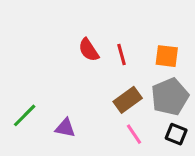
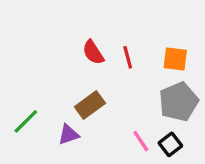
brown rectangle: (128, 100) -> (90, 105), moved
purple triangle: (65, 128) -> (69, 135), turned -30
black square: (176, 134) -> (170, 144), moved, turned 30

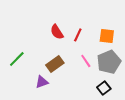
red line: (128, 57) -> (78, 35), turned 40
green line: (26, 121) -> (17, 59), moved
pink line: (141, 141) -> (86, 61), moved

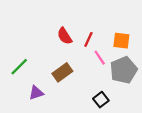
pink line: (86, 61) -> (100, 58), moved
purple triangle: (42, 82) -> (36, 93), moved
black square: (104, 88) -> (101, 100), moved

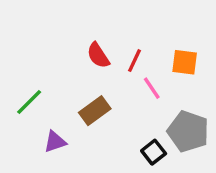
gray pentagon: (124, 70) -> (188, 131), moved, turned -30

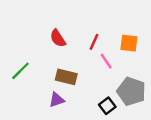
red semicircle: (98, 55) -> (58, 38), moved
brown rectangle: (95, 111) -> (66, 77), turned 50
purple triangle: (55, 142) -> (57, 100), moved

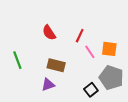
orange square: (129, 43) -> (109, 49), moved
green line: (20, 71) -> (17, 60), turned -66

